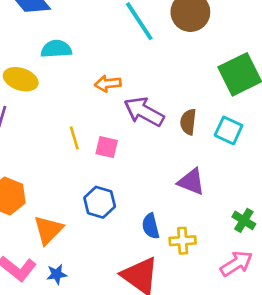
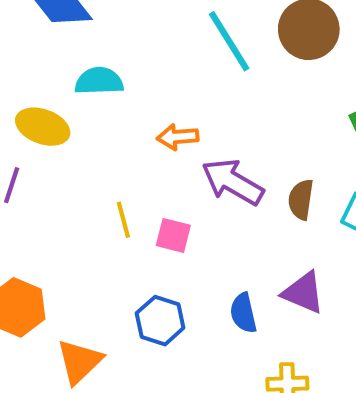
blue semicircle: (151, 226) -> (243, 313), moved

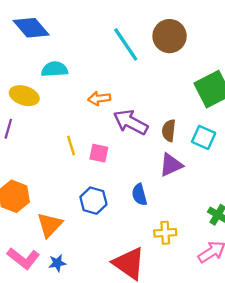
purple triangle: (303, 293) -> (171, 165), moved, turned -45

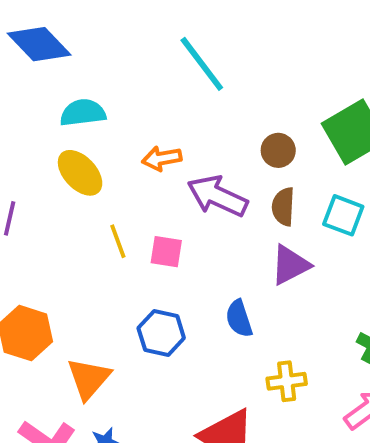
brown circle: (170, 36) -> (278, 150), moved, size x0.6
yellow ellipse: (24, 96) -> (80, 173), moved, turned 32

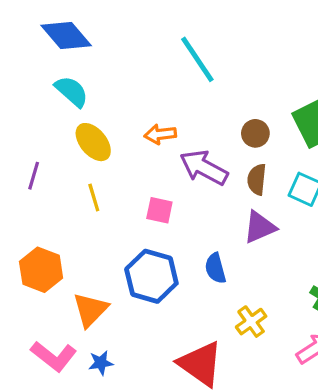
cyan semicircle: (83, 113) -> (72, 91), moved, turned 45
yellow line: (118, 241) -> (94, 198), moved
blue hexagon: (161, 333) -> (151, 276), size x1.4
yellow cross: (287, 381) -> (251, 322), turned -32

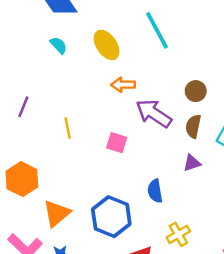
cyan semicircle: (72, 91) -> (59, 45), size x0.7
yellow ellipse: (93, 142) -> (107, 45), moved
purple triangle: (260, 227) -> (192, 163), size x0.7
blue hexagon: (151, 276) -> (111, 217), moved

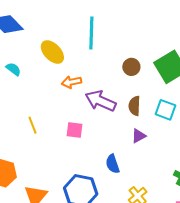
cyan line: (157, 30) -> (91, 33), turned 40
cyan semicircle: (59, 45) -> (13, 69), moved
brown circle: (196, 91) -> (131, 67), moved

